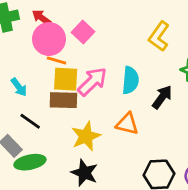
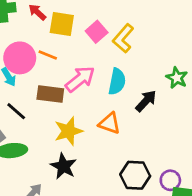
pink square: (83, 32) -> (97, 32), moved
yellow L-shape: (159, 36) -> (123, 38), moved
pink circle: (49, 39) -> (20, 58), moved
yellow square: (66, 79) -> (62, 24), moved

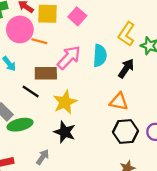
yellow L-shape: (123, 38) -> (126, 34), moved
pink circle: (20, 58) -> (20, 29), moved
black line: (16, 111) -> (31, 92), moved
orange triangle: (110, 123) -> (119, 102), moved

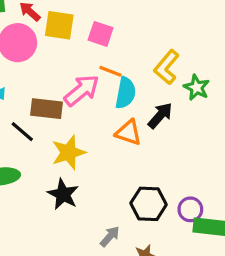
pink square: (77, 16) -> (101, 34), turned -30
orange line: (39, 41) -> (110, 71), moved
orange triangle: (119, 102) -> (128, 133), moved
gray arrow: (43, 157) -> (110, 236), moved

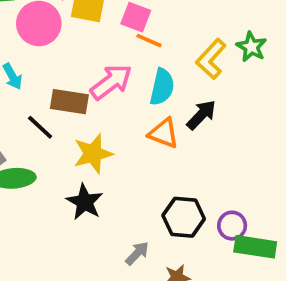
orange line: (110, 71) -> (149, 41), moved
green star: (197, 87) -> (251, 47), moved

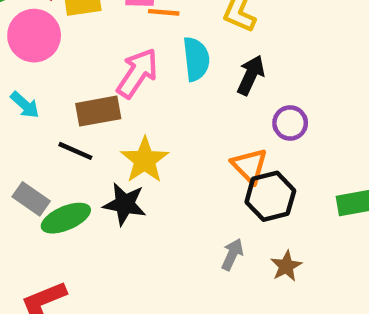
orange triangle: (164, 133) -> (250, 166), moved, turned 44
black star: (85, 202) -> (125, 204), moved
purple circle: (232, 226) -> (290, 123), moved

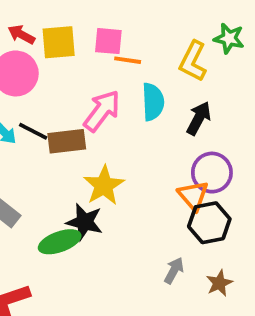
purple circle: (290, 123) -> (212, 173), moved, size x1.4
black line: (75, 151) -> (33, 131), moved
green ellipse: (66, 218) -> (60, 242), moved

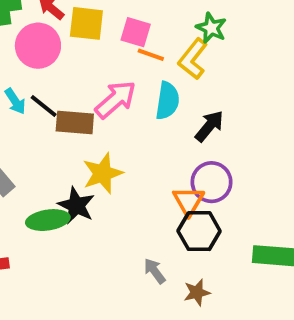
green star: (229, 38) -> (211, 28), moved
yellow L-shape: (193, 61) -> (193, 59), moved
gray arrow: (174, 270) -> (155, 271), turned -76

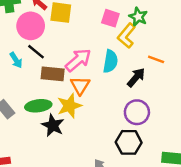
pink square: (136, 32) -> (110, 18), moved
orange line: (151, 55) -> (156, 59), moved
black line: (44, 106) -> (36, 52), moved
orange triangle: (188, 201) -> (80, 85), moved
green ellipse: (48, 220) -> (38, 106), moved

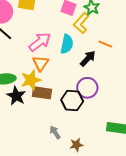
brown rectangle: (53, 74) -> (42, 93), moved
black hexagon: (129, 142) -> (72, 101), moved

